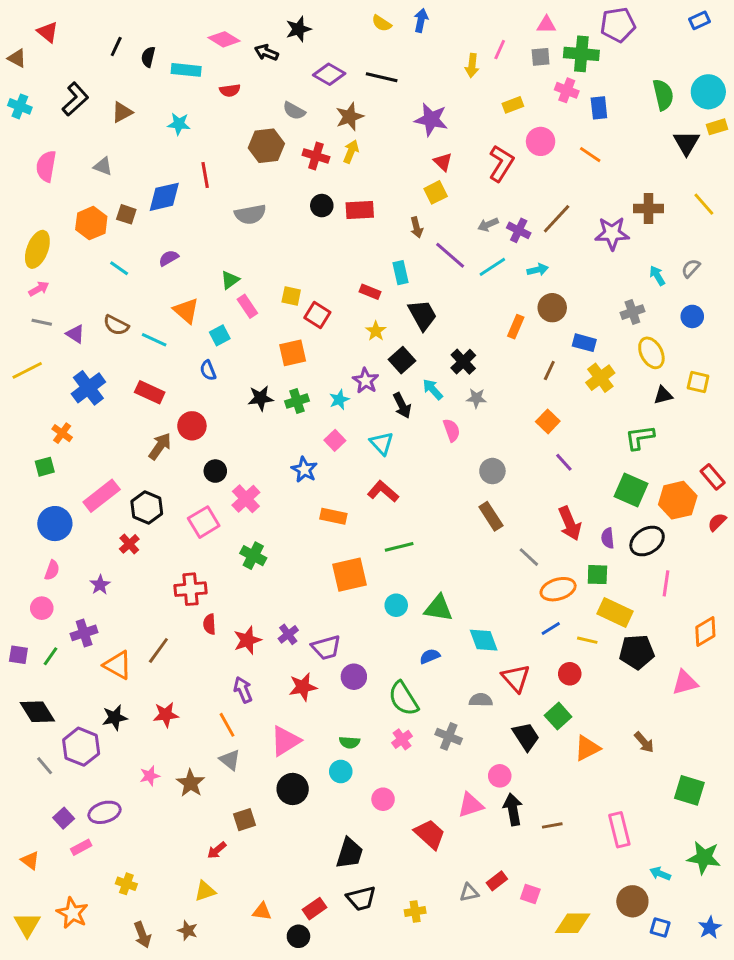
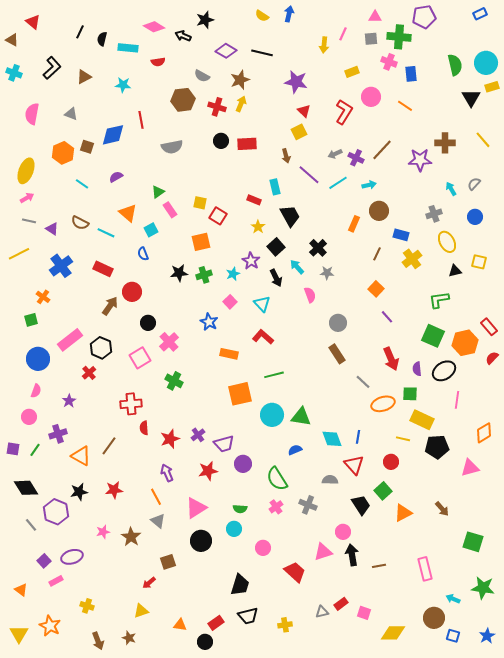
cyan circle: (396, 605) -> (272, 415), size x1.5
blue line: (551, 629) -> (358, 437), moved, turned -48

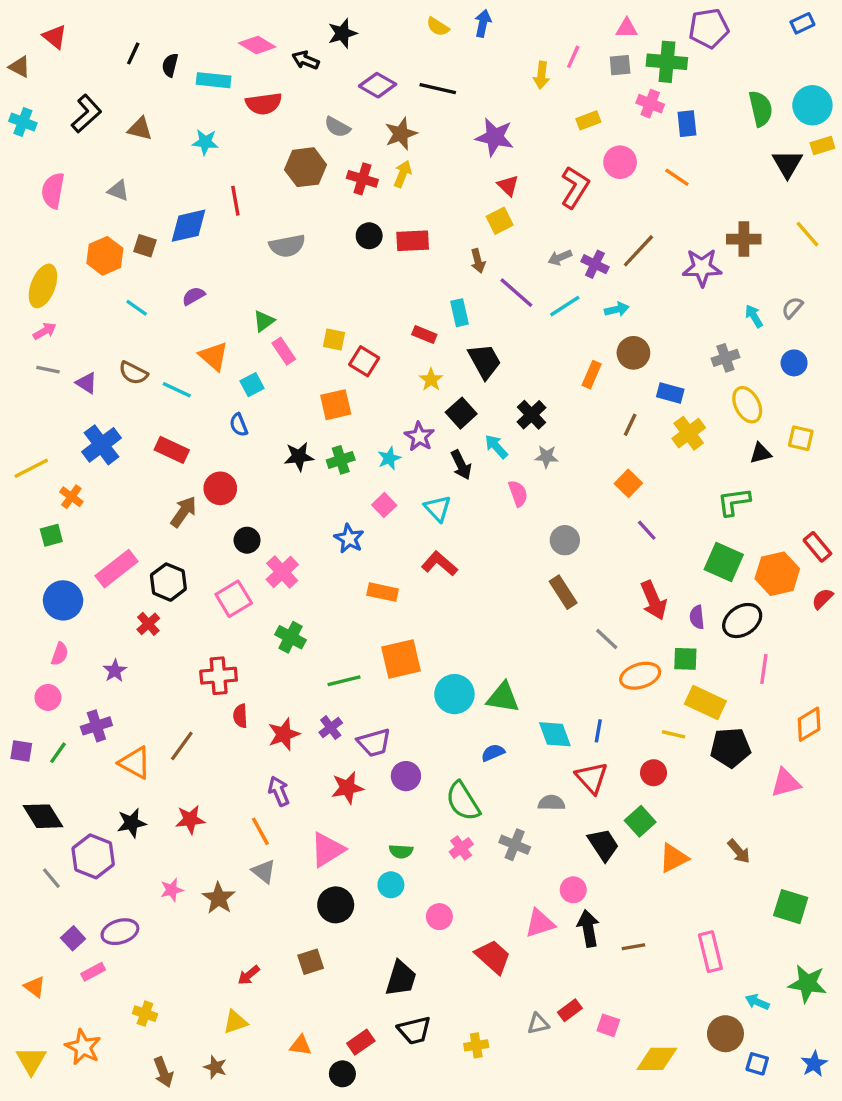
red semicircle: (158, 62) -> (264, 104), size x1.5
brown triangle: (84, 77) -> (140, 129), turned 42
yellow line: (19, 254) -> (31, 468), moved
green line: (274, 375) -> (344, 681), moved
brown square: (168, 562) -> (311, 962), moved

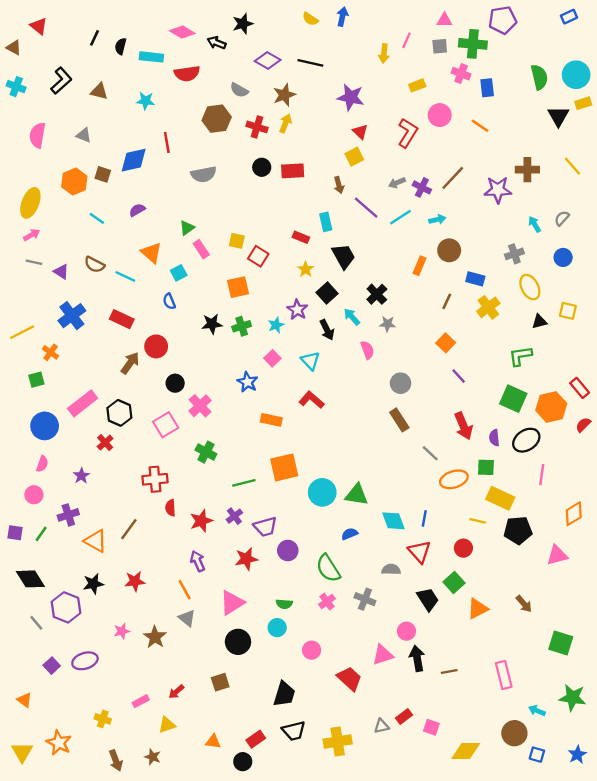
pink rectangle: (93, 972) -> (141, 701), moved
yellow cross: (476, 1045) -> (338, 741), size x1.6

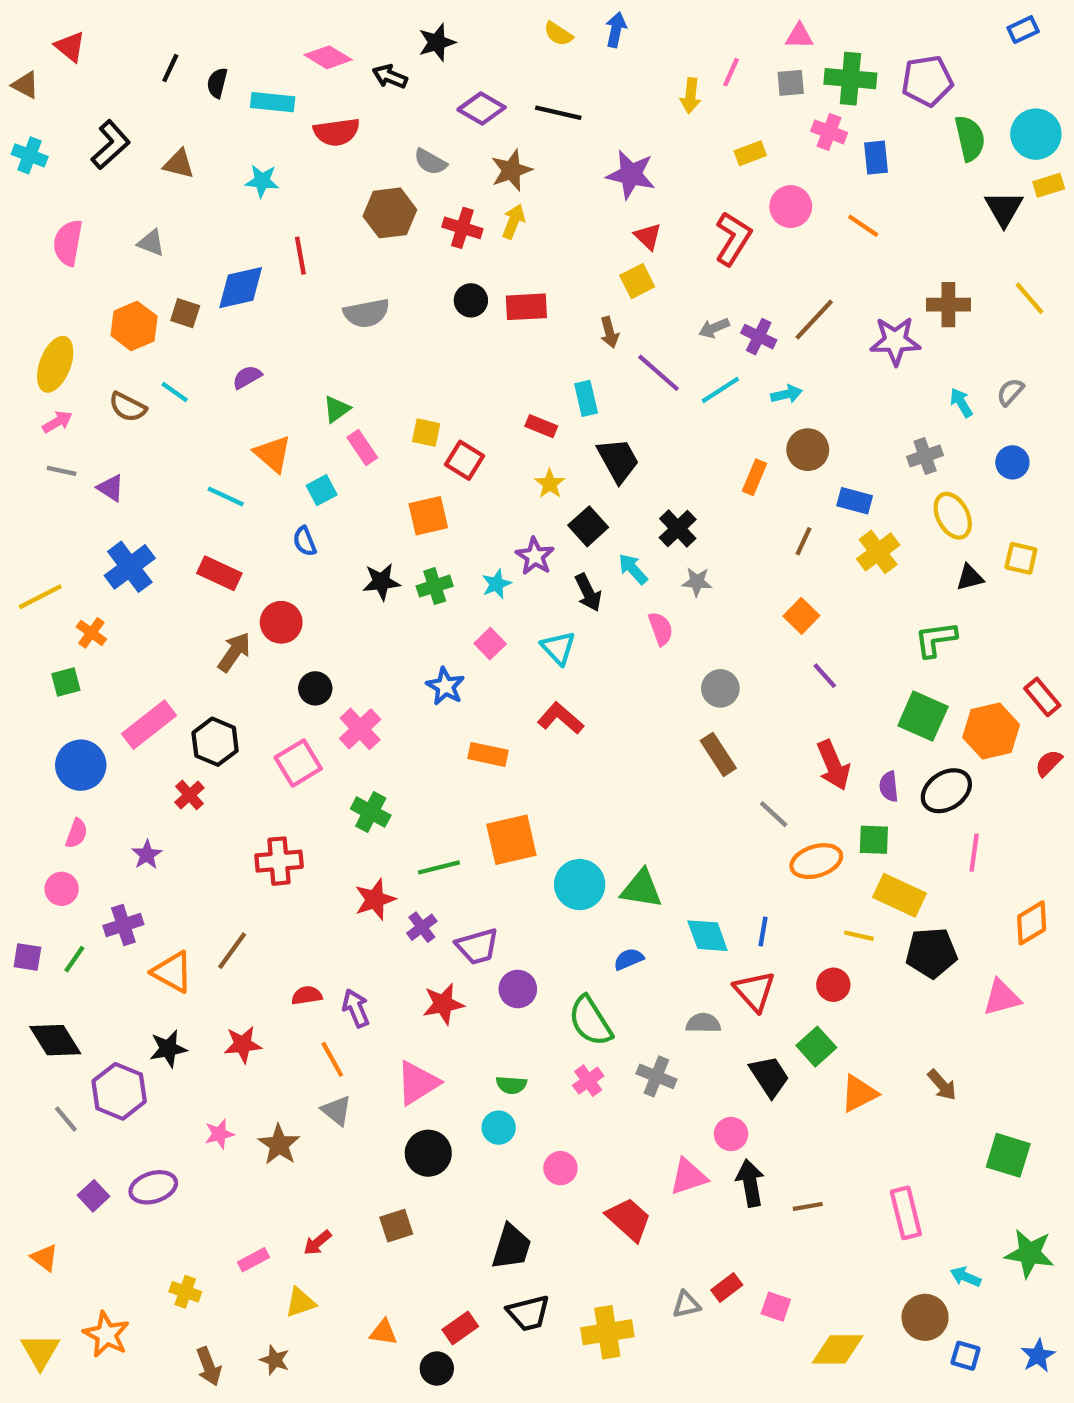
purple pentagon: (503, 20) -> (927, 81), moved
brown semicircle: (94, 265) -> (128, 407), moved
red semicircle: (170, 508) -> (307, 995), moved, turned 84
red star: (201, 521) -> (375, 899), moved

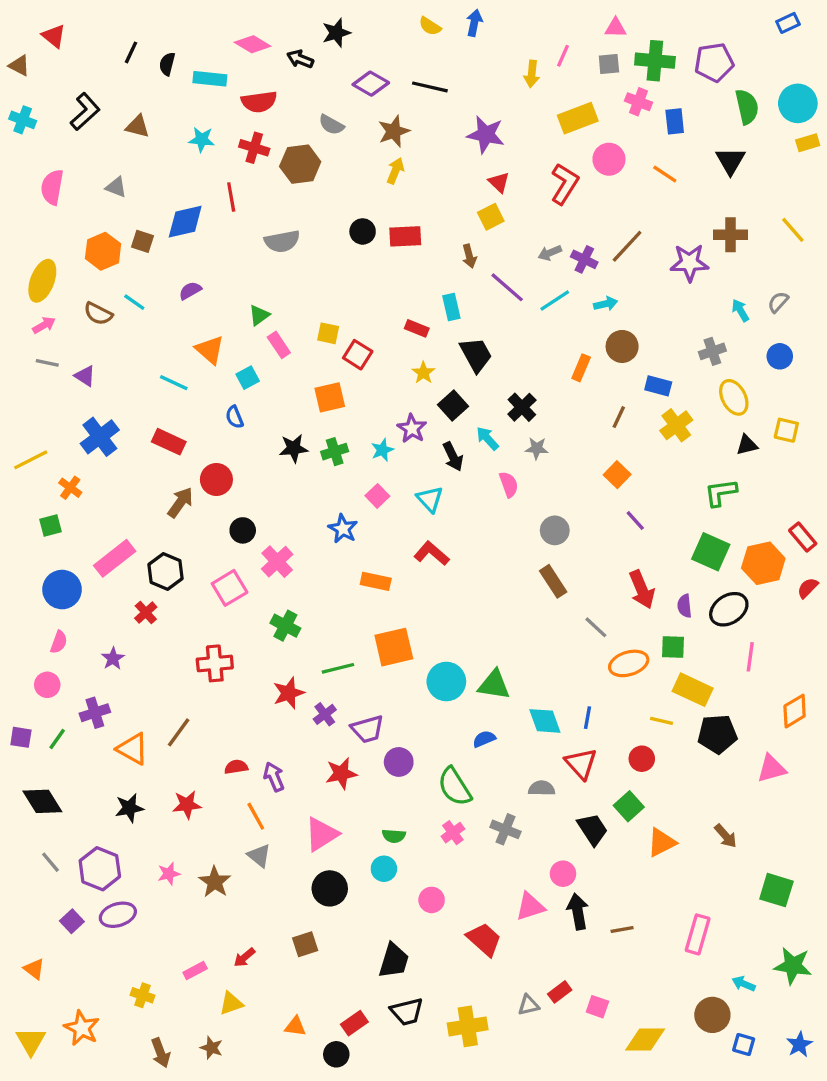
yellow rectangle: (750, 153) -> (578, 118), size x1.6
black triangle: (1004, 209) -> (730, 161), moved
red cross: (462, 228) -> (254, 148), moved
purple hexagon: (119, 1091) -> (100, 869), moved
pink rectangle: (906, 1213) -> (698, 934), turned 30

